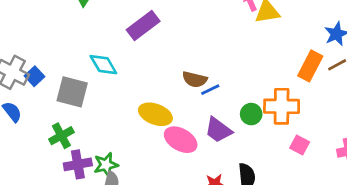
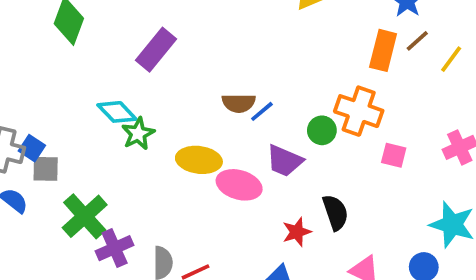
gray square: (72, 92) -> (46, 169), moved, size x0.7
orange cross: (282, 106) -> (359, 111), turned 32
green cross: (61, 136) -> (85, 216), size x1.4
green star: (106, 165) -> (138, 134), moved

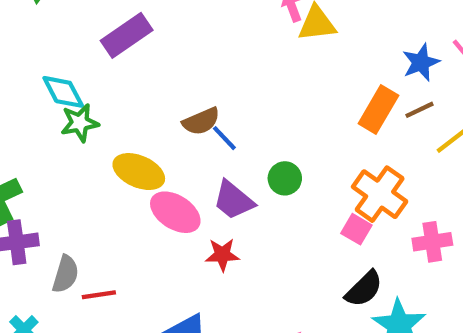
brown semicircle: (239, 103) -> (201, 121), turned -40
blue line: (262, 111) -> (224, 138), turned 70
orange cross: (359, 111) -> (380, 194), moved
black semicircle: (335, 212) -> (364, 289), moved, turned 48
red star: (297, 232) -> (222, 255), moved

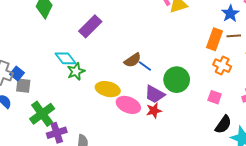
brown line: (419, 110) -> (234, 36), turned 32
green circle: (285, 178) -> (177, 80), size x1.6
orange cross: (380, 194) -> (222, 66), moved, size x0.7
red star: (222, 255) -> (154, 111), moved

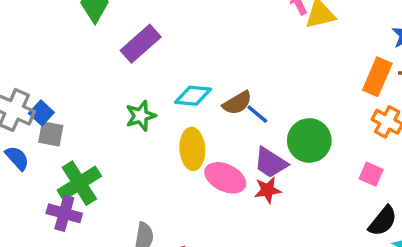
purple rectangle: (90, 26) -> (141, 44), moved
cyan diamond: (65, 58) -> (193, 96), moved, turned -50
yellow ellipse: (108, 89) -> (192, 149), turned 70
purple cross: (57, 133) -> (64, 213), moved, turned 30

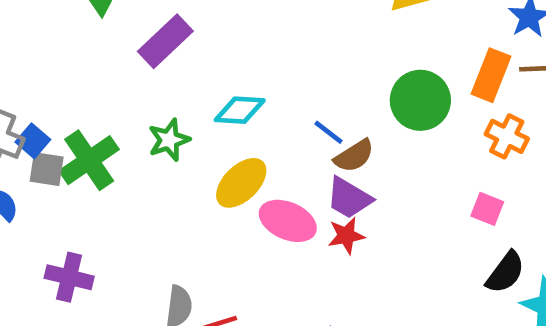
brown semicircle: (237, 103) -> (354, 156), moved
green circle: (309, 140) -> (420, 100), moved
yellow ellipse: (192, 149) -> (241, 183), turned 51
green cross: (79, 183) -> (89, 160), moved

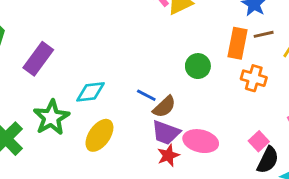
green circle: (420, 100) -> (198, 66), size x0.7
green star: (169, 140) -> (51, 118), size x1.4
pink square: (487, 209) -> (259, 141), moved, turned 36
pink ellipse: (288, 221) -> (201, 141), moved

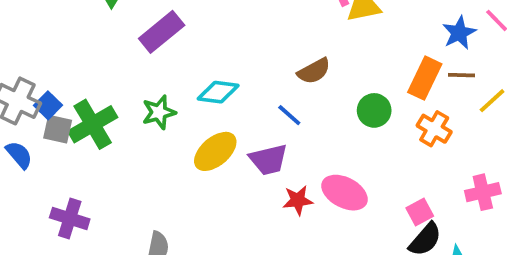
green circle: (198, 66) -> (374, 110), moved
brown semicircle: (164, 107) -> (314, 71), moved
green star: (51, 118) -> (159, 112), size x0.7
purple trapezoid: (166, 133) -> (268, 160), moved, turned -48

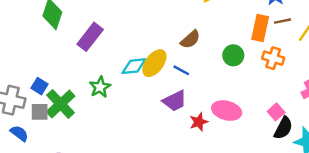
blue square: (48, 105) -> (39, 86), moved
yellow ellipse: (215, 151) -> (154, 63), moved

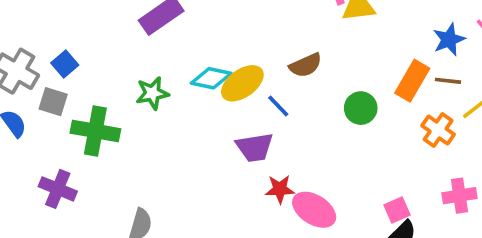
orange cross: (273, 58) -> (438, 130), moved
green cross: (61, 104) -> (95, 131), moved, turned 36
pink ellipse: (227, 110) -> (314, 210), moved

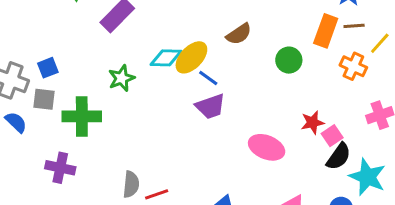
blue square: (65, 64) -> (48, 68), turned 30
blue line: (278, 106) -> (208, 78), moved
red star: (280, 189) -> (313, 122), moved

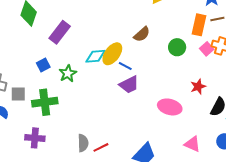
blue square: (48, 68) -> (43, 65), moved
pink square: (332, 136) -> (207, 49), moved

